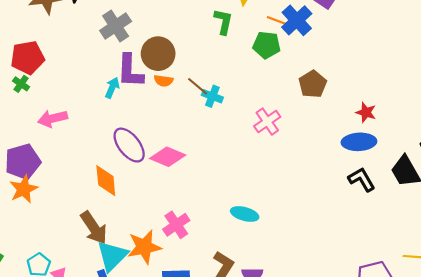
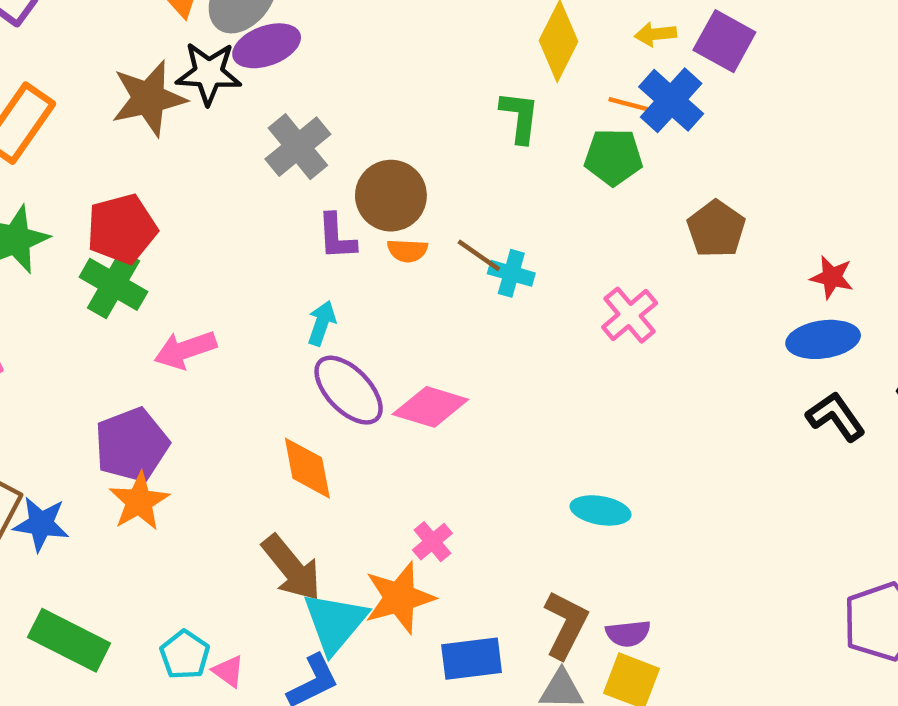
purple L-shape: (130, 71) -> (337, 237), size x0.7
green cross: (21, 84) -> (113, 284), size x1.8
cyan arrow: (112, 88) -> (322, 323), moved
pink cross: (176, 225) -> (432, 542), moved, size x0.7

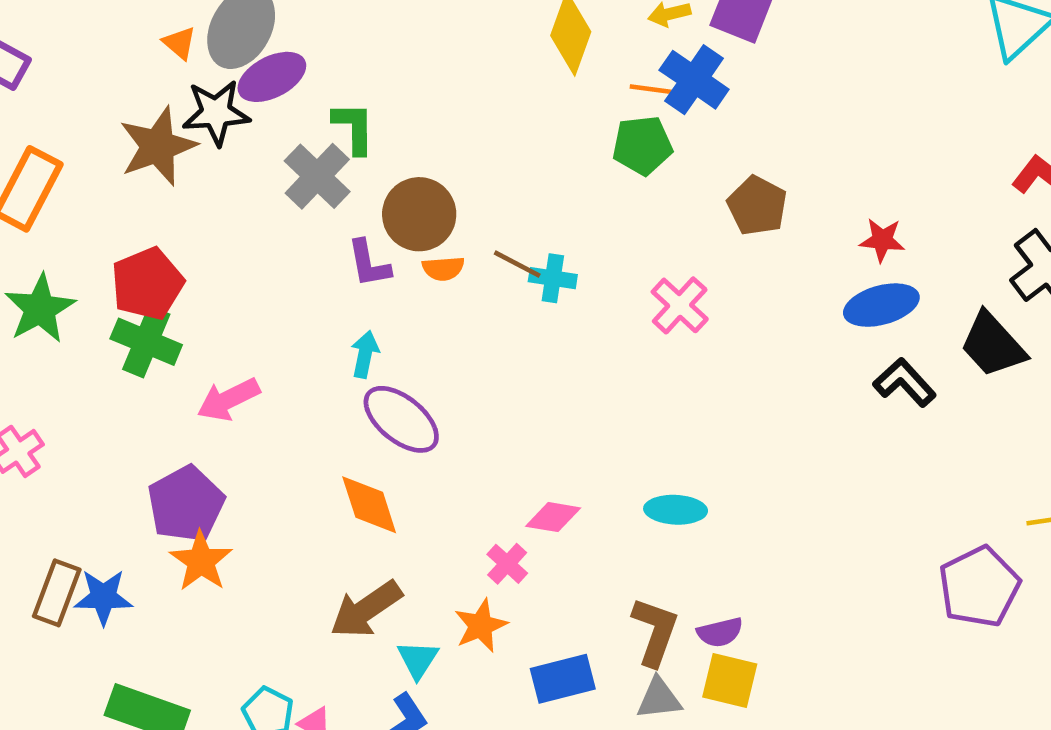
green L-shape: (520, 117) -> (354, 128), moved
pink diamond: (430, 407) -> (553, 517), moved, size x0.7
brown arrow: (292, 568) -> (366, 609), turned 102
orange star: (399, 598) -> (481, 626), size x0.7
cyan triangle: (335, 622) -> (418, 660), size x0.6

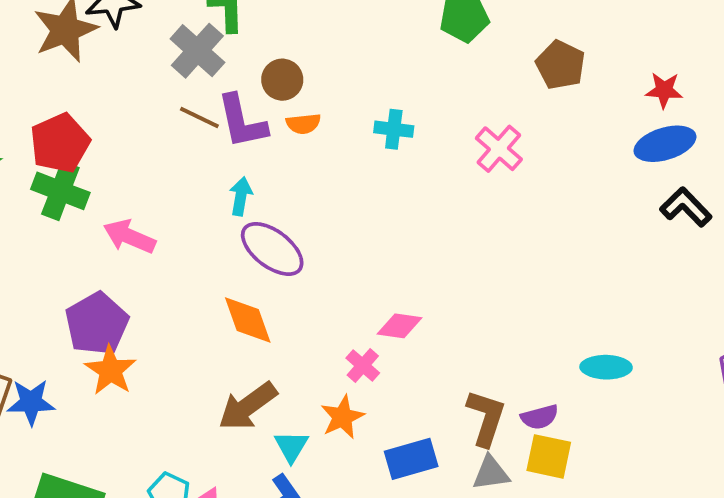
brown circle: (419, 214) -> (282, 80), size x0.7
purple L-shape: (369, 264) -> (242, 121), size x1.4
brown line: (517, 264) -> (199, 118), moved
pink arrow: (228, 399) -> (129, 237), turned 51
cyan ellipse: (676, 510) -> (606, 367), moved

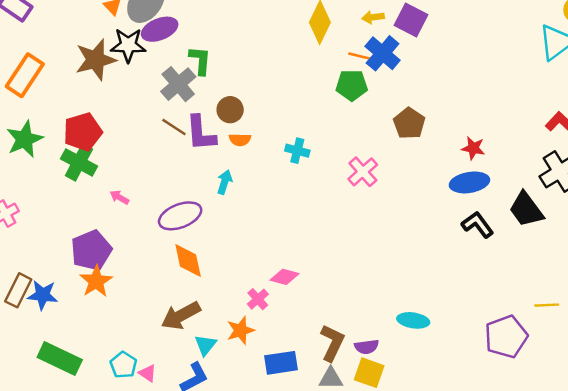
cyan arrow: (241, 196) -> (225, 182), moved
pink arrow: (129, 237) -> (119, 197), size x0.6
purple ellipse: (272, 249) -> (180, 216), moved, turned -66

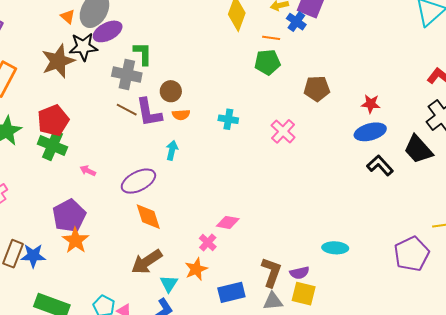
blue cross: (383, 53) -> (296, 22), moved, size x0.7
gray cross: (178, 84) -> (127, 75), turned -32
brown pentagon: (409, 123) -> (317, 89), turned -30

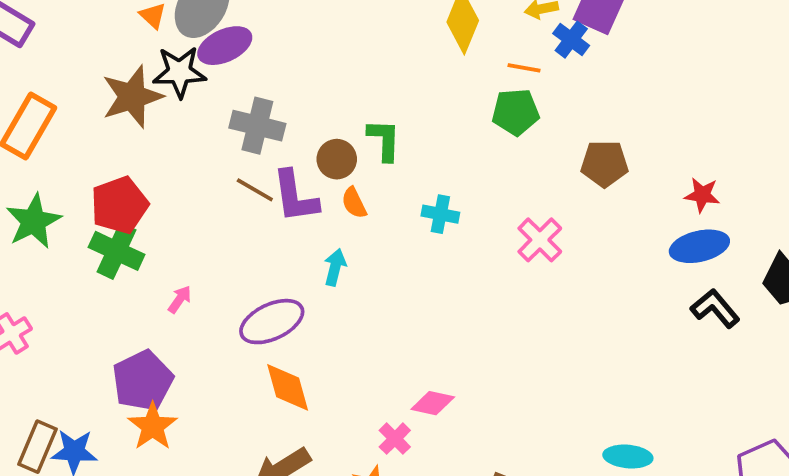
green L-shape: (143, 54) -> (384, 140), moved
orange semicircle: (181, 115) -> (354, 203), turned 66
pink arrow: (88, 171) -> (180, 299), turned 98

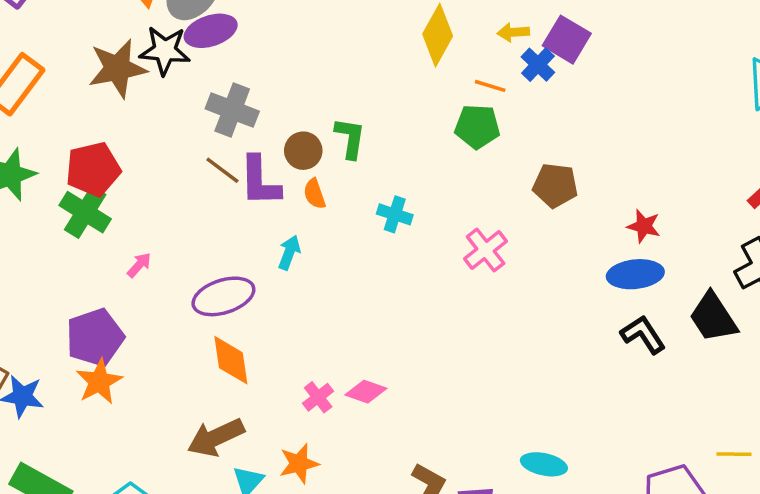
pink cross: (395, 439) -> (318, 397), moved

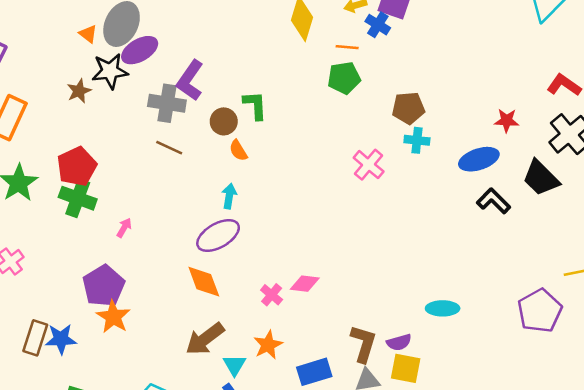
brown star: (117, 68) -> (79, 91), size x0.6
purple L-shape: (260, 181) -> (190, 80), moved, turned 48
cyan cross: (395, 214) -> (417, 140), moved
red star: (644, 226) -> (507, 121), moved
purple ellipse: (223, 296) -> (218, 235), moved

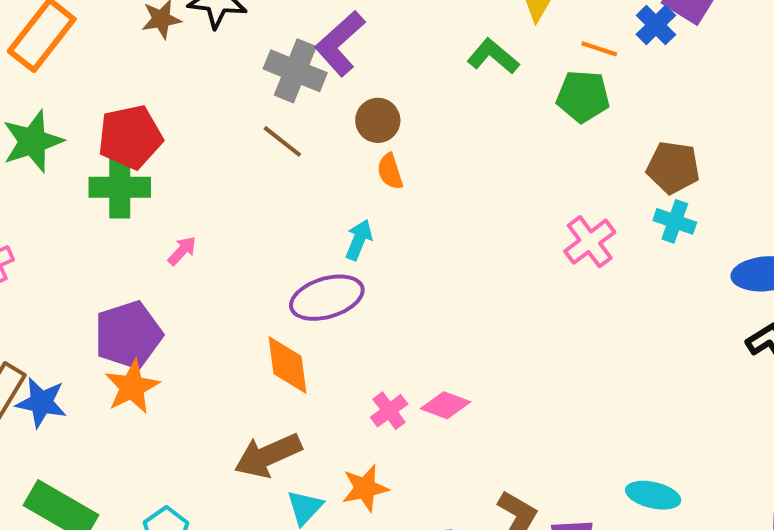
green L-shape: (255, 105) -> (493, 56), moved, turned -60
green cross: (78, 198) -> (120, 187), turned -33

